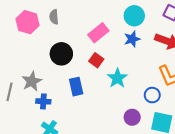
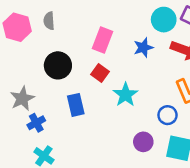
cyan circle: (134, 16) -> (164, 20), moved
pink rectangle: (98, 33) -> (103, 40), turned -30
blue cross: (43, 101) -> (36, 123), turned -32

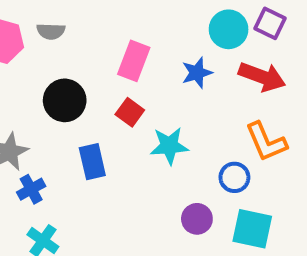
gray semicircle: (49, 21) -> (51, 31), turned -84
cyan star: (125, 95) -> (169, 146), turned 30

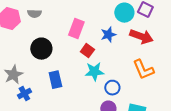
red square: (130, 112) -> (87, 51), moved
blue circle: (234, 177) -> (112, 88), moved

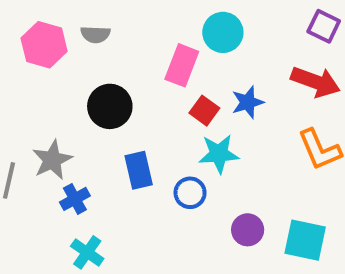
cyan circle: (124, 13) -> (223, 32), moved
blue star: (108, 35) -> (248, 102), moved
blue circle: (112, 88) -> (190, 193), moved

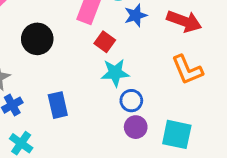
blue star: (248, 102) -> (136, 15), moved
blue rectangle: (139, 170) -> (58, 105), moved
blue circle: (190, 193) -> (131, 101), moved

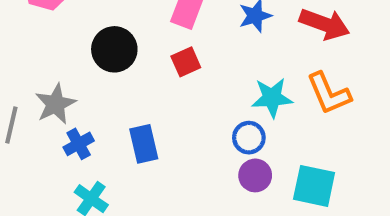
red square: (105, 42) -> (186, 62), moved, turned 30
cyan star: (115, 73) -> (272, 98), moved

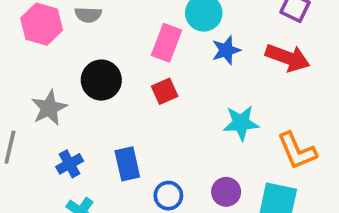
orange L-shape: (329, 93) -> (297, 151), moved
gray star: (55, 104) -> (49, 108), moved
blue circle: (249, 138) -> (168, 196), moved

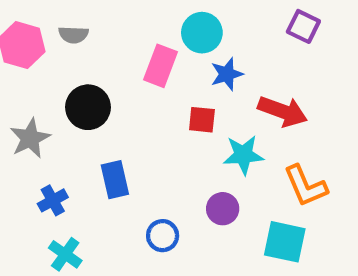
red arrow: (288, 58) -> (283, 111), moved
red square: (165, 91) -> (202, 120), moved, turned 30
blue rectangle: (127, 164) -> (115, 180), moved
purple circle: (226, 192) -> (223, 209), moved

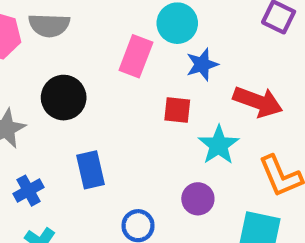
gray semicircle: (73, 35) -> (49, 25), size x1.4
cyan star: (243, 155) -> (219, 145), turned -30

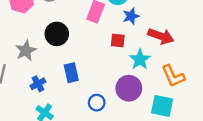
purple circle: (198, 199) -> (129, 88), size x1.5

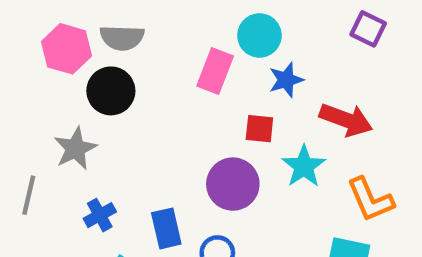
black circle: (57, 34) -> (111, 91), moved
blue rectangle: (71, 73) -> (166, 228), moved
purple circle: (129, 88) -> (233, 184), moved

